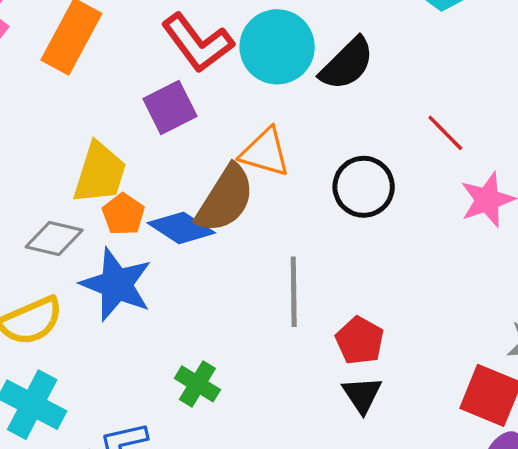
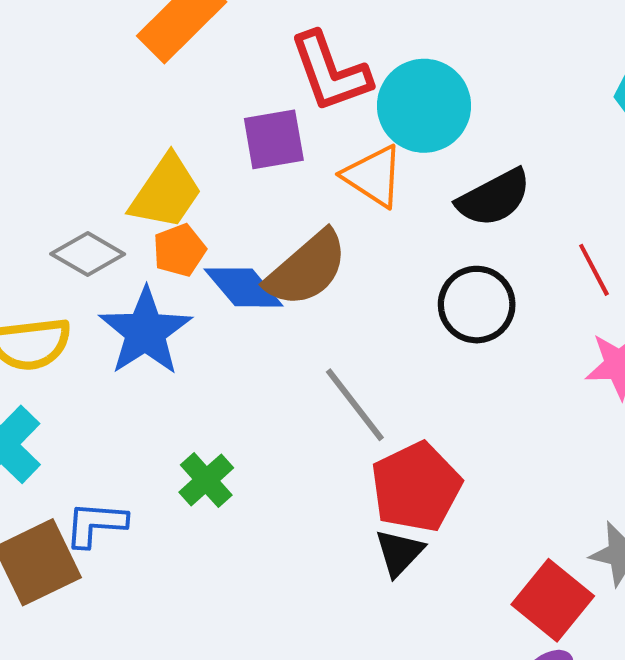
black semicircle: (347, 64) -> (494, 198), moved
orange triangle: (265, 152) -> (373, 176), moved
gray line: (294, 292) -> (355, 405), turned -54
red pentagon: (360, 341) -> (416, 487), size x1.5

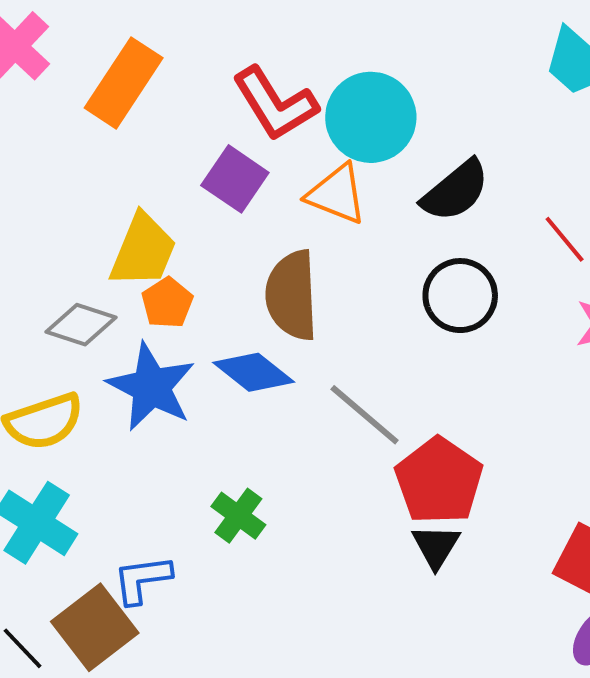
purple square: (274, 139) -> (235, 179), turned -34
brown semicircle: (307, 269) -> (292, 295), turned 140
blue diamond: (244, 287) -> (254, 372), moved

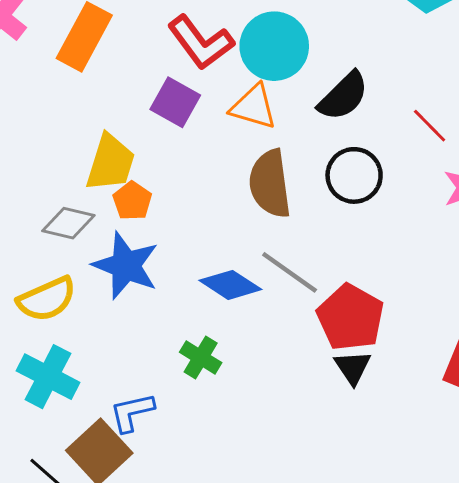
brown semicircle: (292, 295) -> (270, 184), moved
blue diamond: (254, 372) -> (230, 285), moved

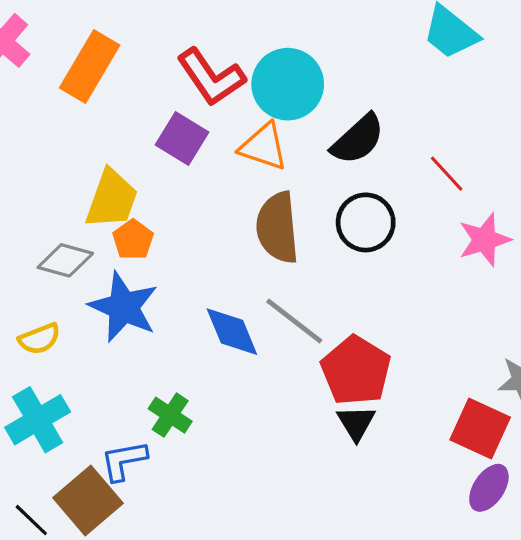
blue diamond: (230, 285) -> (232, 332), turned 32
yellow semicircle: (47, 299) -> (39, 339), size x0.7
green cross: (201, 357) -> (170, 415), moved
cyan cross: (48, 377) -> (38, 420), turned 30

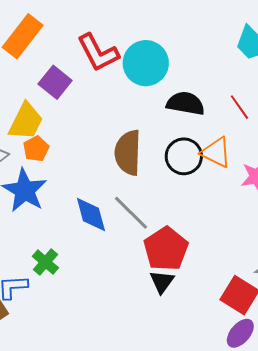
purple square: (182, 138) -> (55, 82), moved
black semicircle: (358, 139) -> (185, 103), turned -135
orange triangle: (264, 147) -> (216, 152), moved
red line: (447, 174) -> (239, 107), moved

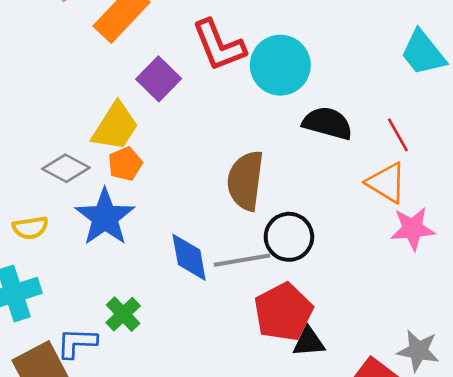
orange triangle: (216, 152) -> (386, 183), moved
black circle: (184, 156) -> (289, 237), moved
gray line: (131, 213) -> (242, 260), turned -60
black triangle: (162, 282) -> (309, 342), moved, turned 44

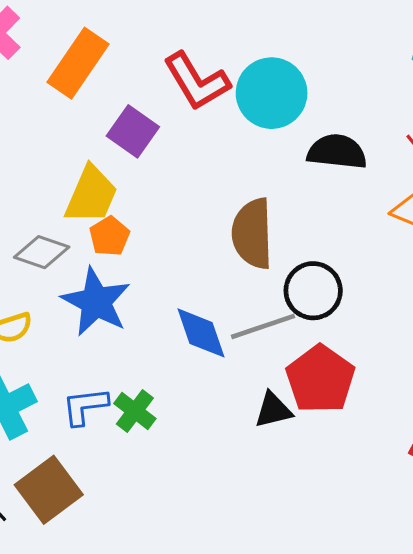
black triangle: (309, 342) -> (273, 410), moved
blue L-shape: (77, 343) -> (85, 406), moved

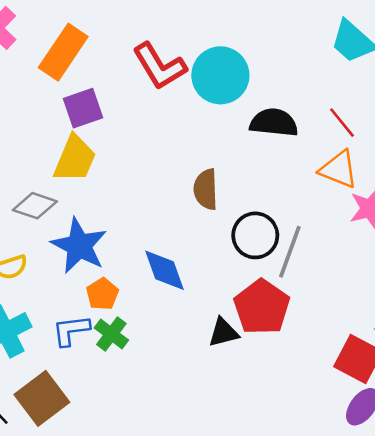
purple square: (133, 131) -> (83, 108), moved, turned 36
brown semicircle: (252, 233) -> (206, 189), size x0.7
orange pentagon: (110, 236) -> (102, 294), moved
gray line: (263, 326) -> (290, 252), moved, turned -51

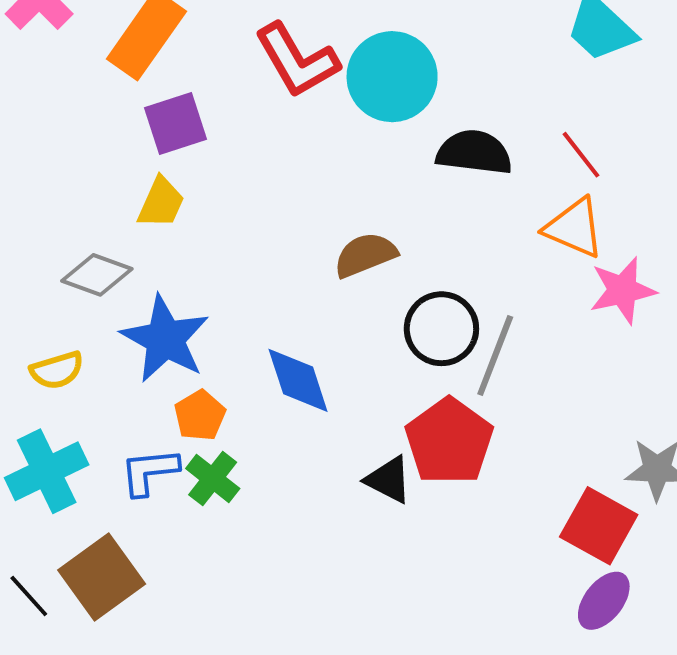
yellow trapezoid: (75, 159) -> (161, 203), size x0.7
brown semicircle: (206, 189) -> (365, 255), turned 69
black triangle: (224, 332) -> (389, 480), turned 40

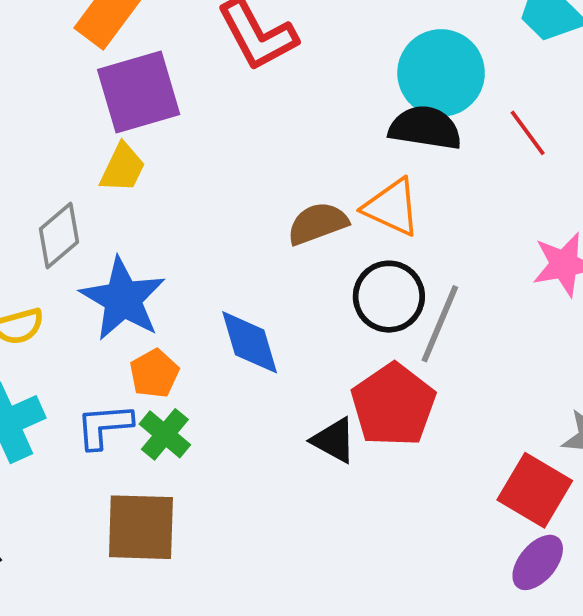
cyan circle: (392, 77) -> (441, 73), moved
purple square: (176, 124) -> (139, 92), size x1.4
orange triangle: (574, 228) -> (392, 207), moved
gray diamond: (97, 275) -> (59, 235), turned -62
brown square: (102, 577) -> (141, 527), moved, turned 36

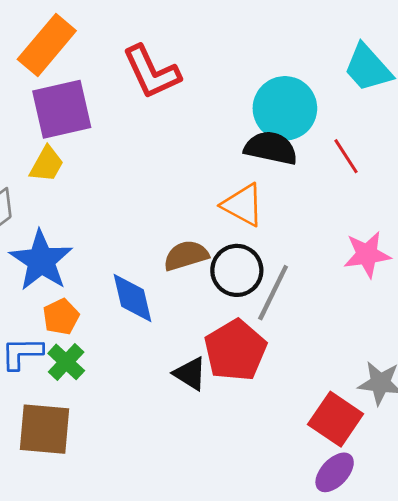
brown semicircle: (318, 223) -> (186, 256), moved

